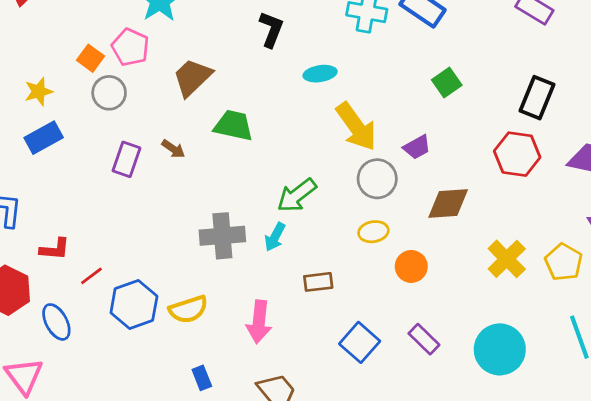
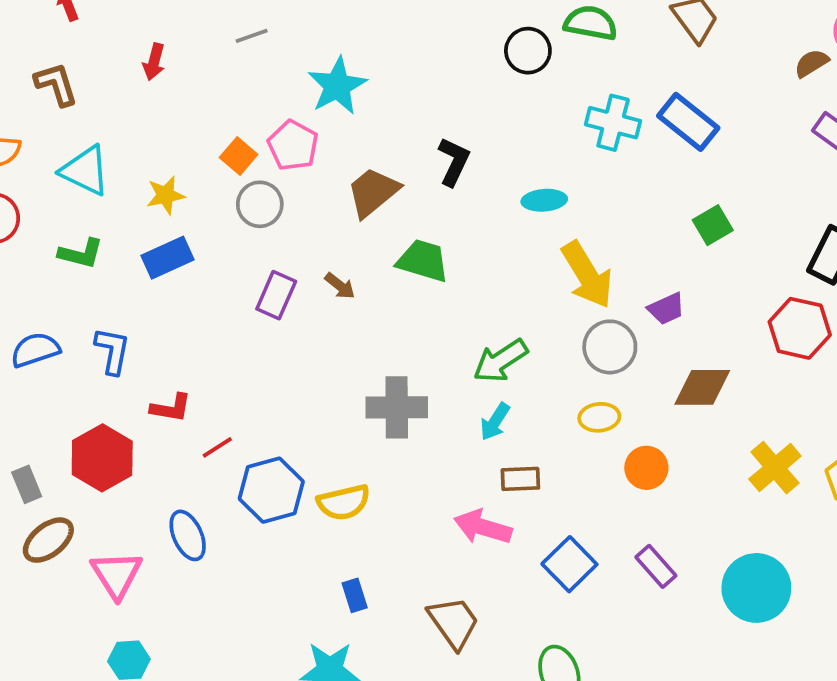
black L-shape: (271, 29) -> (454, 162), moved
cyan arrow: (275, 237) -> (495, 422), moved
blue ellipse: (56, 322) -> (188, 535), moved
pink arrow: (259, 322) -> (483, 527), moved, turned 96

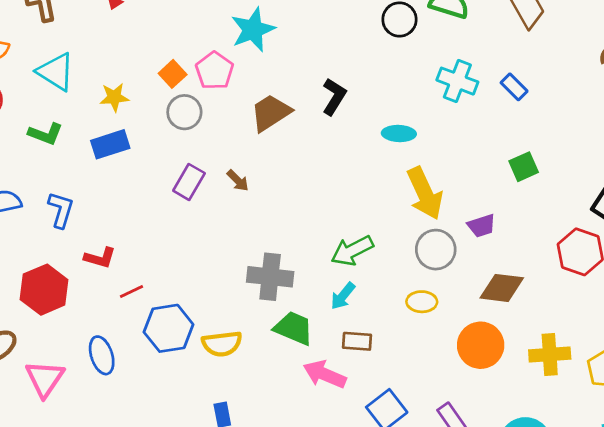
blue rectangle: (688, 122) -> (514, 87), size x0.6
green trapezoid: (423, 261) -> (294, 328), moved
orange circle: (646, 468) -> (481, 345), moved, size x1.4
yellow cross: (775, 468) -> (550, 355), turned 30

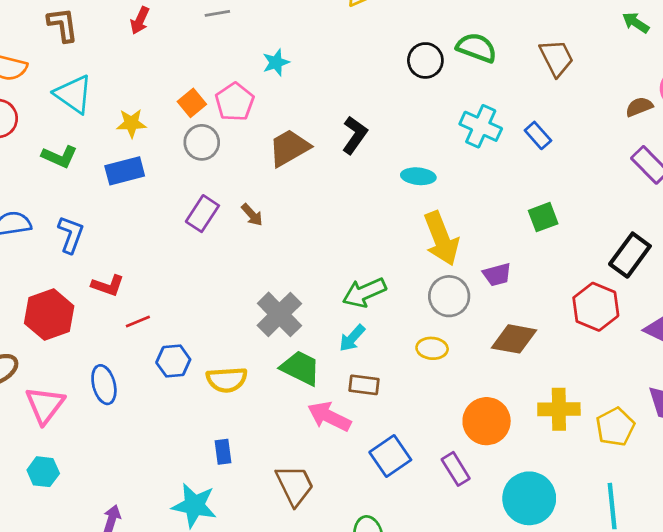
cyan star: (253, 30) -> (276, 62), size x0.6
gray cross: (270, 277) -> (279, 314), turned 36
blue hexagon: (169, 328) -> (173, 361), size x0.7
orange circle: (481, 345) -> (487, 421), moved

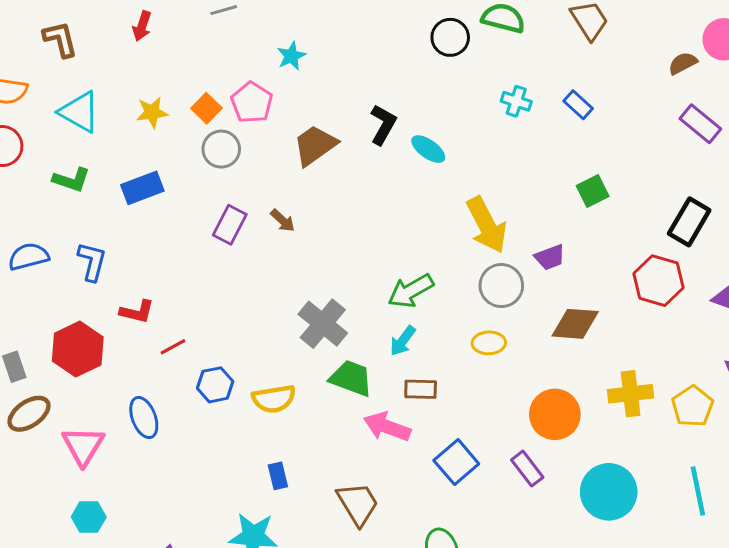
yellow star: (131, 123) -> (152, 112), moved
cyan cross: (481, 126) -> (516, 101), size x0.7
cyan ellipse: (418, 176) -> (428, 149), moved, turned 36

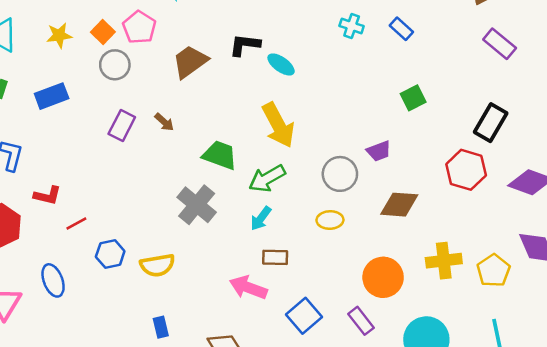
black L-shape: (383, 125) -> (245, 45), turned -112
yellow arrow: (487, 225) -> (278, 125), moved
green trapezoid: (351, 378) -> (220, 155), moved

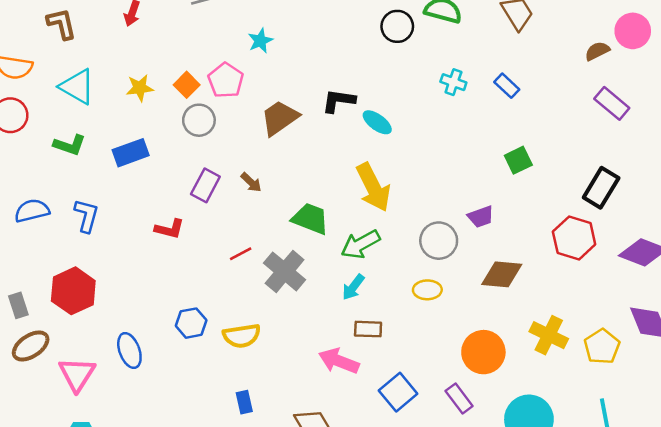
red L-shape: (47, 195) -> (170, 229), moved
red line: (76, 224) -> (241, 254), moved
yellow cross: (444, 261) -> (549, 335), turned 32

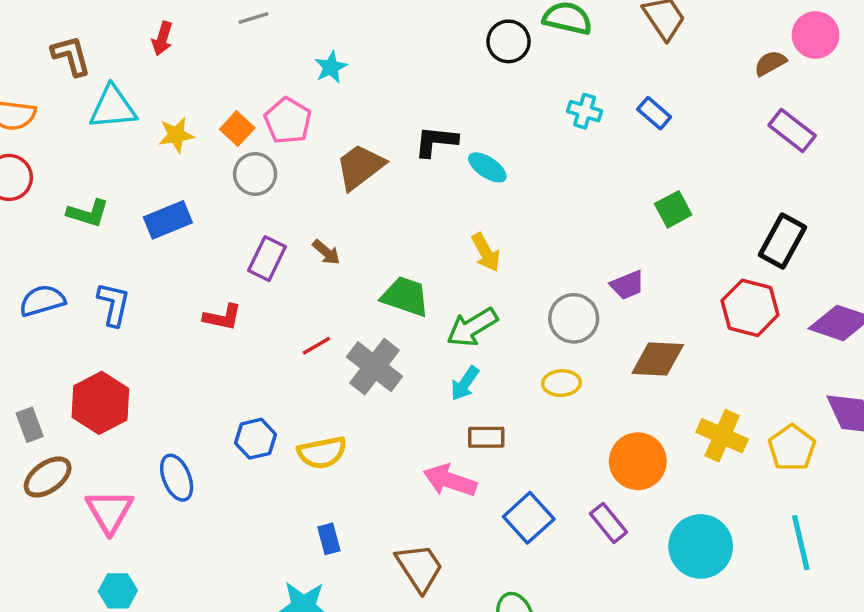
cyan triangle: (77, 87) -> (113, 107), moved, turned -33
yellow arrow: (373, 187) -> (486, 252), size x0.6

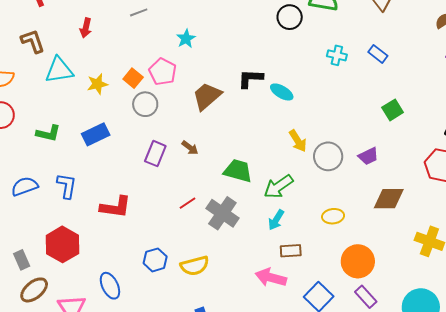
yellow arrow: (486, 252) -> (298, 141), moved
red L-shape: (222, 317) -> (116, 207), moved, size x1.4
gray circle: (574, 318) -> (328, 156), moved
orange circle: (638, 461) -> (358, 261), moved

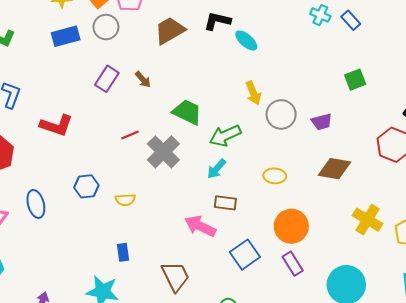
cyan cross: (337, 55) -> (320, 15), moved
blue rectangle: (96, 134) -> (66, 36), moved
yellow semicircle: (195, 266) -> (125, 200), size x0.7

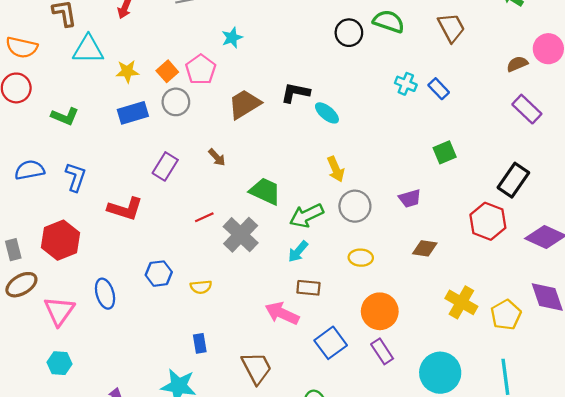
purple rectangle: (107, 79) -> (165, 166), moved
gray circle: (281, 114) -> (355, 206), moved
brown diamond: (334, 169) -> (425, 248), size x0.7

